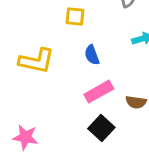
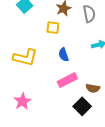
black square: (101, 128) -> (82, 106), moved
pink star: (25, 137) -> (22, 101), moved, turned 30

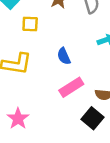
yellow square: (53, 28) -> (30, 24), moved

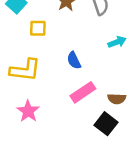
pink star: (18, 119) -> (28, 111), moved

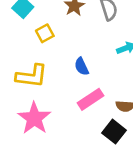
yellow square: (38, 28) -> (45, 33), turned -30
pink star: (28, 111) -> (34, 118), size x1.4

